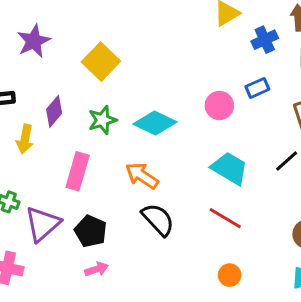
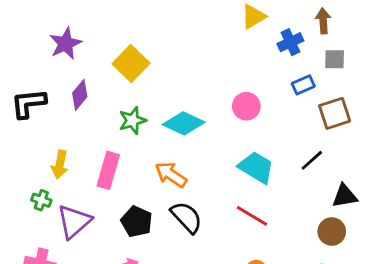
blue rectangle: (257, 88) -> (303, 85), moved
purple diamond: (54, 111) -> (80, 95), moved
yellow arrow: (25, 139) -> (60, 165), moved
black pentagon: (91, 231) -> (137, 222), moved

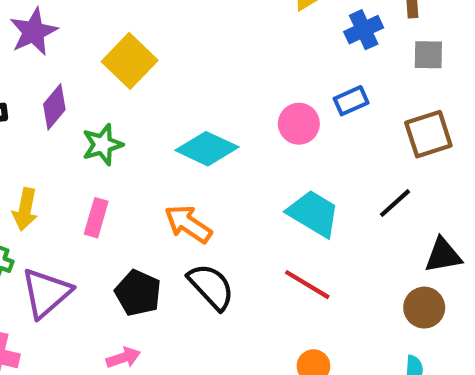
blue rectangle: (303, 85) -> (351, 101), moved
green star: (132, 120) -> (102, 145), moved
pink rectangle: (108, 170) -> (96, 218), size x0.7

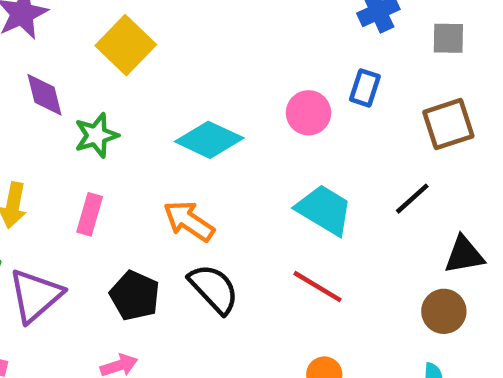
blue rectangle: (351, 101) -> (365, 88), turned -48
purple diamond: (54, 107) -> (45, 95), turned -54

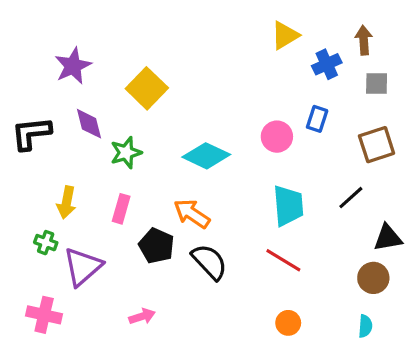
cyan trapezoid: (324, 210) -> (288, 206), turned 54
black pentagon: (135, 296) -> (156, 246), moved

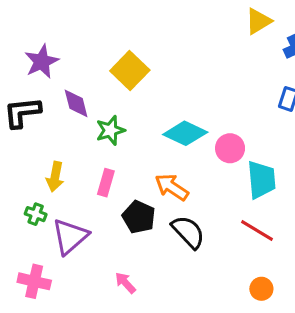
purple star: (73, 66) -> (42, 62), moved
pink circle: (277, 137) -> (230, 148), moved
pink arrow: (142, 316) -> (125, 283), turned -115

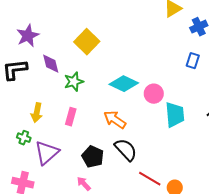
black pentagon: (139, 217) -> (93, 157), moved
red line: (257, 230) -> (150, 179), moved

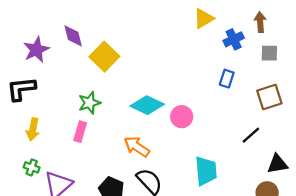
purple diamond: (51, 64) -> (73, 36), moved
yellow arrow: (37, 113) -> (33, 129), moved
cyan trapezoid: (175, 115) -> (206, 171), moved
pink rectangle: (71, 117) -> (80, 132), moved

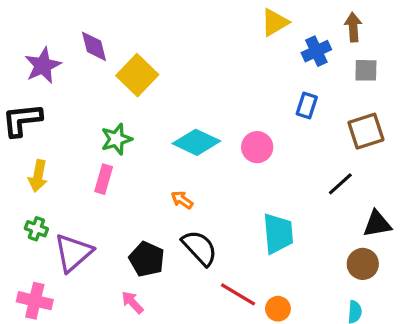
pink circle: (182, 117) -> (257, 147), moved
orange arrow: (137, 147) -> (182, 200), size x0.6

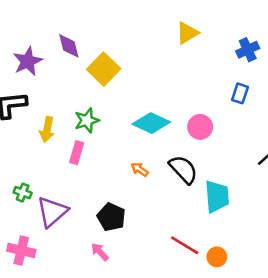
yellow triangle: (275, 22) -> (187, 33), moved
yellow arrow: (38, 176) -> (47, 129), moved
black semicircle: (200, 248) -> (183, 169), moved

